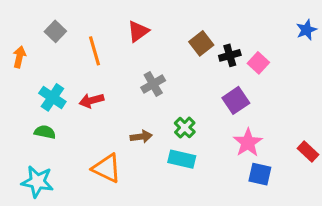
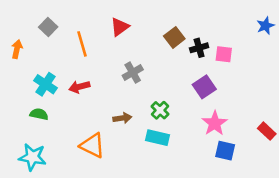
pink square: (258, 63) -> (224, 54), turned -36

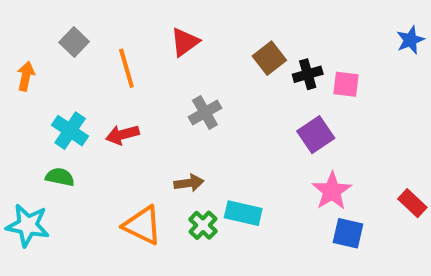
green cross: (160, 110) -> (203, 225), moved
cyan star: (32, 157) -> (28, 225), moved

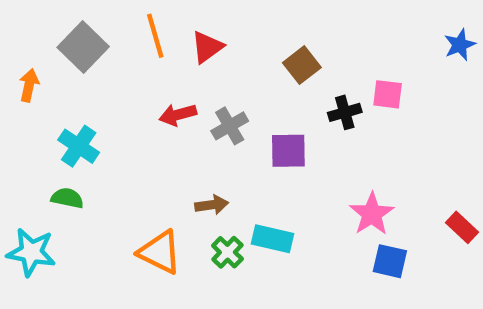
gray square: (74, 42) -> (83, 47), size x1.5
orange line: (126, 68) -> (155, 36), moved
black cross: (308, 74) -> (345, 112), moved
red arrow: (122, 135) -> (178, 115), moved
purple square: (316, 135) -> (288, 151), moved, turned 33

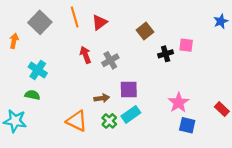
red arrow: (178, 115) -> (85, 55), turned 84
purple square: (288, 151) -> (129, 90), moved
cyan rectangle: (273, 239) -> (131, 114), turned -48

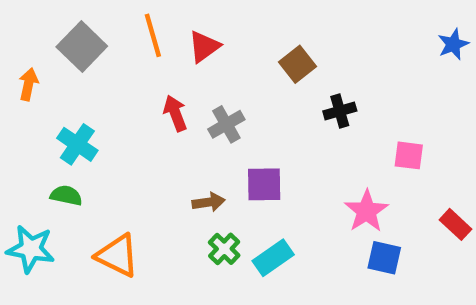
pink square: (186, 45) -> (409, 155), moved
cyan rectangle: (131, 114) -> (273, 258), moved
orange triangle: (77, 121) -> (117, 256), moved

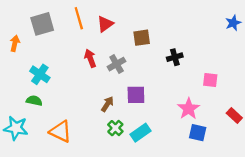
gray square: (82, 46) -> (42, 24), turned 30
brown square: (298, 64) -> (142, 38), moved, turned 30
brown arrow: (209, 202) -> (107, 104), turned -49

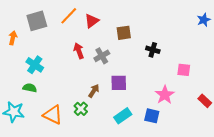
orange line: (79, 18) -> (69, 16), turned 60
black cross: (175, 57) -> (153, 50), turned 32
green cross: (115, 128) -> (81, 109), moved
blue square: (198, 133) -> (152, 116), moved

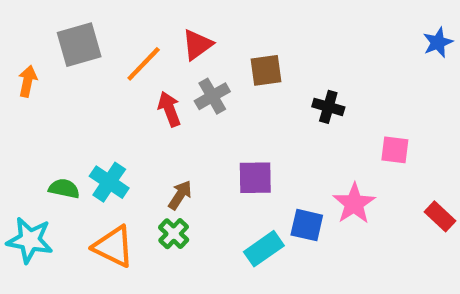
orange line: (69, 16) -> (144, 64), moved
gray cross: (102, 56) -> (212, 96), moved
cyan cross: (35, 65) -> (109, 182), moved
brown arrow: (94, 91) -> (180, 195), moved
blue square: (152, 116) -> (307, 225), moved

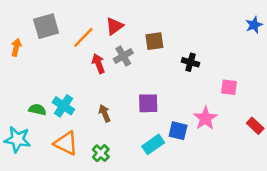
brown arrow: (180, 195) -> (105, 113), turned -56
green cross: (174, 234) -> (101, 153), moved

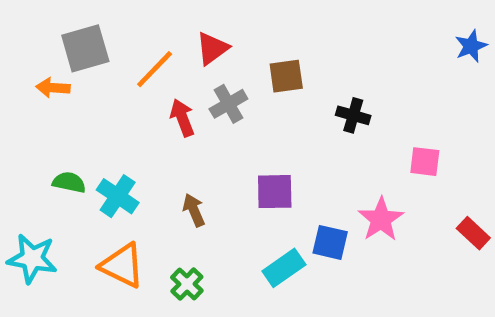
orange arrow: (16, 47) -> (53, 88), moved, turned -98
green semicircle: (37, 110) -> (69, 182), moved

